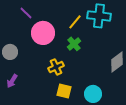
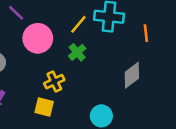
yellow square: (64, 91) -> (44, 107), moved

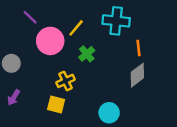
yellow line: (78, 24) -> (76, 28), moved
orange line: (146, 33) -> (139, 48), moved

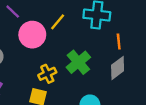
green cross: (87, 54) -> (78, 62), moved, size x1.5

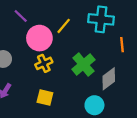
gray diamond: (118, 68) -> (109, 79), moved
yellow cross: (47, 74) -> (44, 63), moved

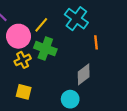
cyan cross: (101, 19) -> (76, 19), turned 30
green cross: (83, 64) -> (45, 49), moved, turned -30

